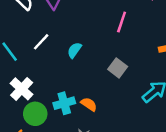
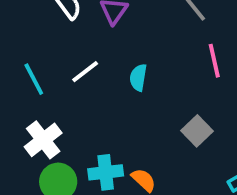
pink line: (122, 22) -> (214, 61), turned -40
cyan semicircle: (74, 50) -> (138, 78), moved, turned -35

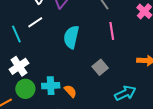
white line: (85, 72) -> (35, 22), moved
cyan semicircle: (138, 78) -> (71, 37), size x1.6

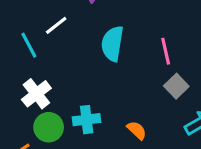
pink line: (112, 31) -> (166, 51), moved
gray square: (100, 67) -> (176, 86), moved
orange semicircle: (70, 91) -> (137, 130), moved

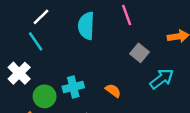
cyan line: (29, 45) -> (36, 41), moved
pink line: (166, 51) -> (127, 15), moved
white cross: (36, 94) -> (19, 73), moved

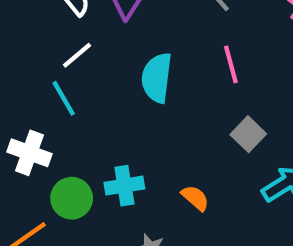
white cross: (19, 73) -> (29, 153), turned -30

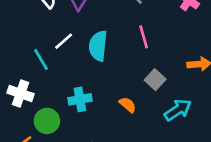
white line: (77, 55) -> (64, 41), moved
cyan cross: (124, 186) -> (80, 99), moved
orange semicircle: (195, 198) -> (128, 105), moved

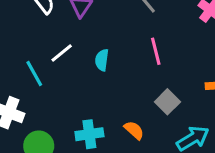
cyan semicircle: (98, 46) -> (102, 60), size x0.6
cyan cross: (80, 99) -> (89, 134), moved

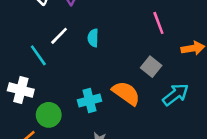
pink line: (156, 51) -> (158, 23), moved
orange semicircle: (134, 130) -> (126, 93), size x1.6

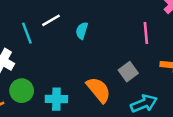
cyan cross: (90, 101) -> (56, 99), moved

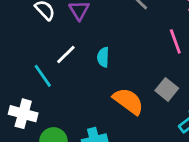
orange semicircle: (99, 90) -> (128, 101), moved

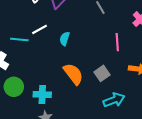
cyan line: (43, 76) -> (19, 40), turned -66

